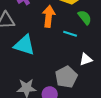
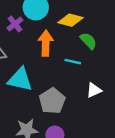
gray pentagon: (66, 77) -> (52, 101), moved

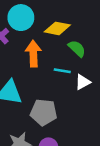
white triangle: (94, 90) -> (83, 82), moved
gray pentagon: (52, 101) -> (44, 112), turned -30

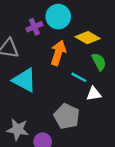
gray pentagon: (44, 112) -> (67, 116), moved

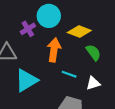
cyan line: (79, 77) -> (69, 74), moved
cyan triangle: (24, 80) -> (26, 80), turned -50

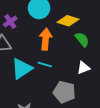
purple cross: (28, 29) -> (10, 22), moved
cyan line: (69, 74) -> (45, 65), moved

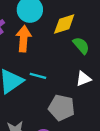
yellow diamond: (68, 21) -> (64, 24), turned -35
orange arrow: (46, 39) -> (24, 39), moved

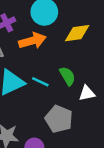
orange arrow: (24, 39) -> (32, 41), turned 60
green semicircle: (81, 45) -> (67, 76), moved

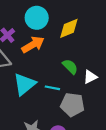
cyan line: (40, 82) -> (52, 88), moved

